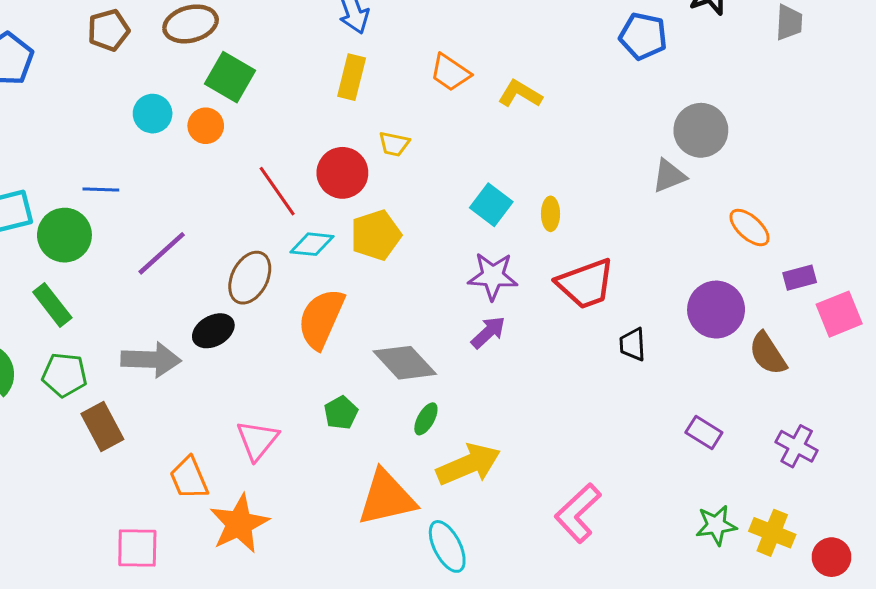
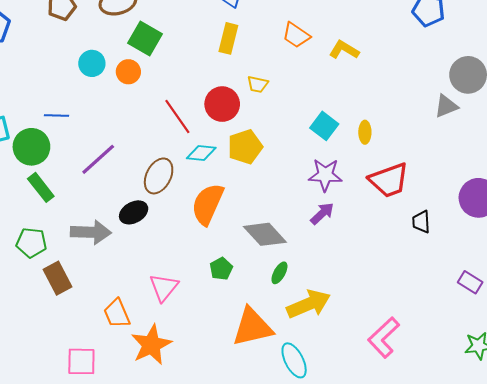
green rectangle: (52, 305) -> (41, 187), moved

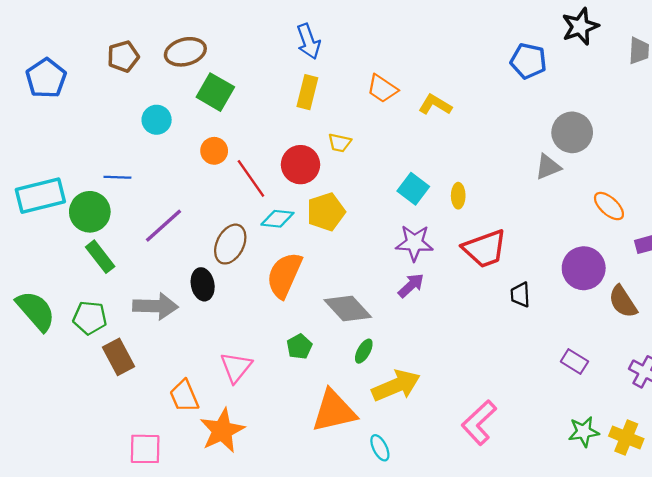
orange circle: (128, 72) -> (214, 151), moved
black ellipse: (134, 212) -> (203, 284), turned -72
cyan ellipse: (294, 360) -> (380, 448), size x0.7

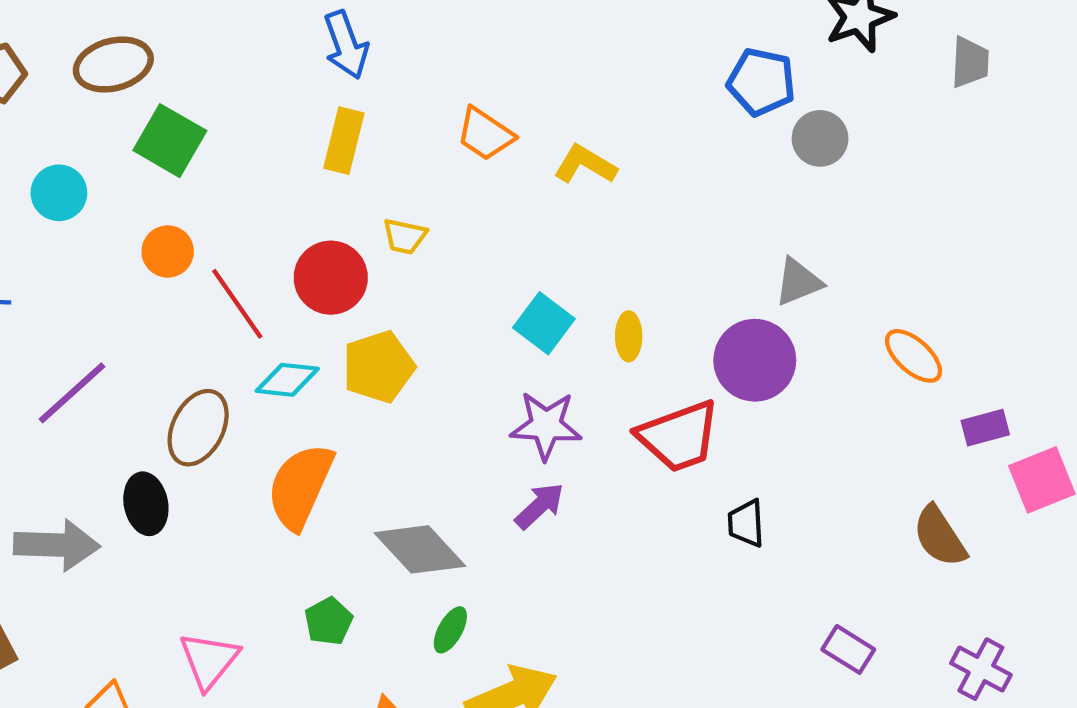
gray circle: (572, 132) -> (820, 138), moved, size x0.7
purple circle: (584, 268) -> (755, 360), moved

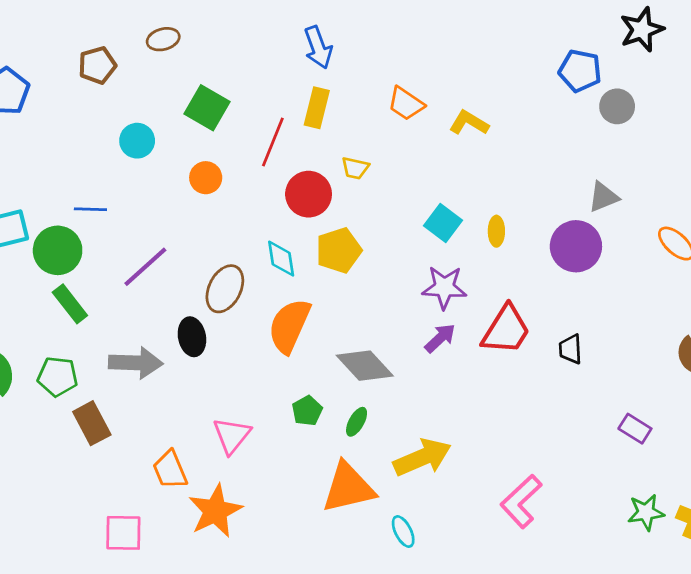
brown ellipse: (113, 65) -> (163, 39), moved, size x0.7
red line: (237, 304) -> (273, 142), moved, turned 57
cyan diamond: (287, 380) -> (281, 259), turned 75
red trapezoid: (679, 436) -> (506, 330), moved, turned -38
green ellipse: (450, 630) -> (357, 422), moved

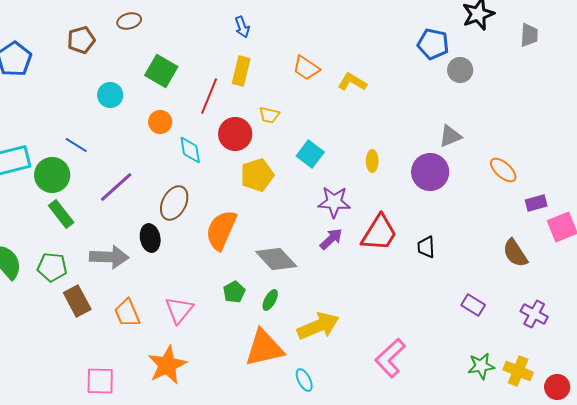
blue arrow: (318, 47) -> (242, 27), size x0.7
blue line: (90, 209) -> (76, 145), turned 30
cyan square: (443, 223) -> (310, 154), moved
cyan diamond: (281, 259) -> (190, 150), moved
orange trapezoid: (170, 470) -> (127, 313), moved

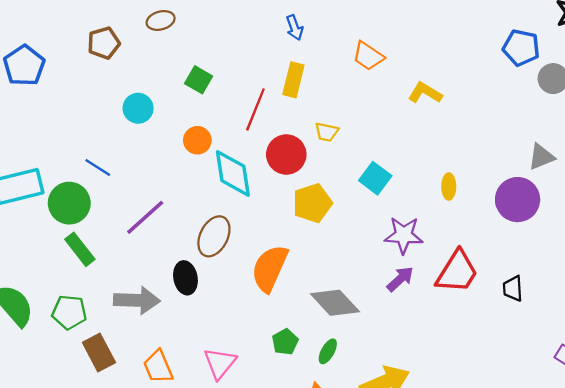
orange trapezoid: (306, 68) -> (368, 56), moved
green square: (161, 71) -> (199, 80), size x0.7
cyan diamond: (190, 150) -> (233, 173), size x1.5

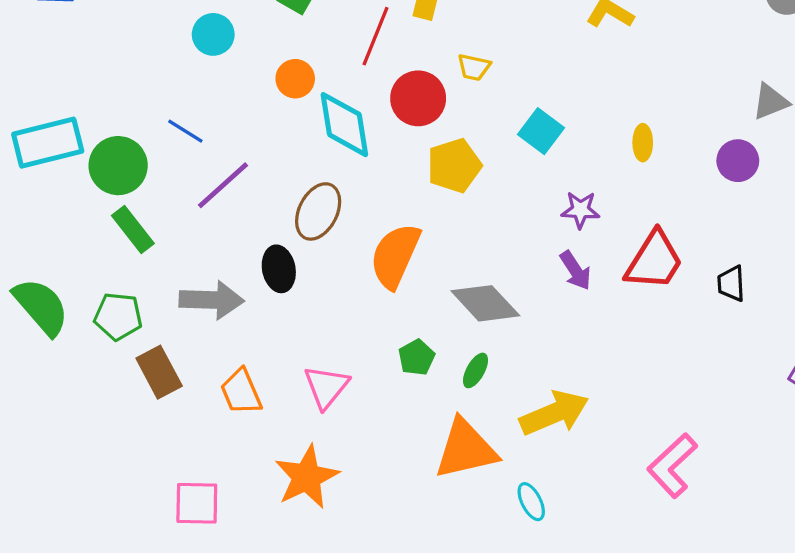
blue line: (98, 168) -> (185, 131), moved
purple circle: (518, 200) -> (738, 161), size x0.7
purple star: (404, 235) -> (580, 210), size x0.7
purple arrow: (400, 279) -> (575, 270), turned 100

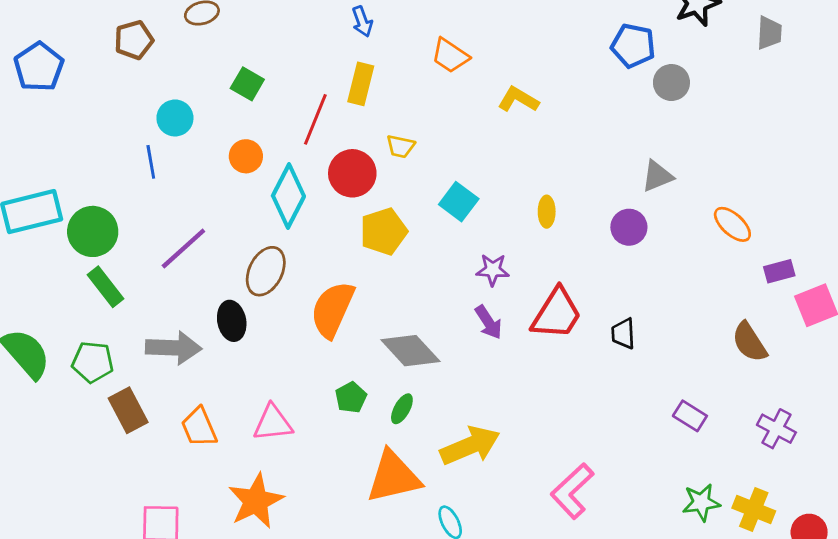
cyan diamond: (344, 125) -> (288, 196), turned 36
blue line: (185, 131) -> (151, 162), moved, turned 48
pink triangle: (326, 387) -> (273, 423), turned 45

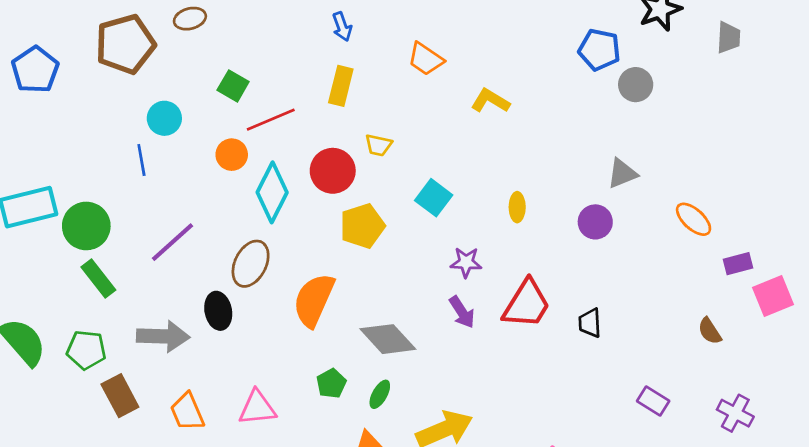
brown pentagon: (134, 40) -> (125, 44), size x1.6
red line: (315, 119) -> (271, 120), moved, turned 45
brown semicircle: (749, 342) -> (710, 331), size x0.7

